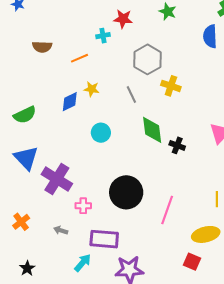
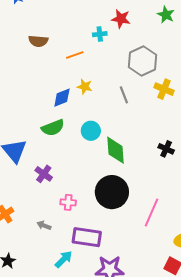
green semicircle: (25, 115) -> (53, 128), moved
green diamond: (152, 130) -> (115, 150), moved
purple cross: (57, 179) -> (44, 174), size x0.6

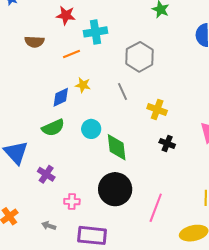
red star: (121, 19) -> (66, 15), moved
cyan cross: (100, 34) -> (95, 32), size x1.6
yellow cross: (164, 89) -> (157, 109), moved

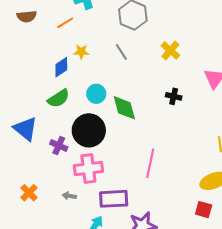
yellow cross: (157, 109) -> (170, 50), moved, turned 30
black circle: (115, 189) -> (89, 130), moved
pink cross: (72, 202) -> (88, 169), size x1.8
pink line: (156, 208) -> (150, 163), moved

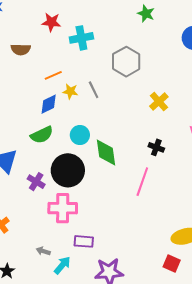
orange line: (65, 23) -> (53, 75), moved
gray line: (121, 52) -> (94, 90), moved
pink line: (150, 163) -> (142, 182), moved
gray arrow: (69, 196) -> (43, 251), moved
purple rectangle: (114, 199) -> (84, 241), size x0.7

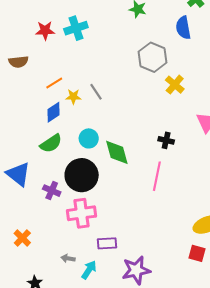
cyan cross: (81, 38) -> (76, 28), moved
gray hexagon: (126, 62) -> (153, 57), moved
yellow cross: (159, 101) -> (175, 85), moved

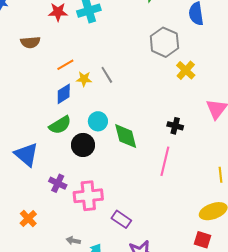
black circle: (82, 175) -> (83, 145), moved, size x0.7
purple cross: (52, 191) -> (58, 183), moved
purple rectangle: (107, 243) -> (121, 219), moved, turned 36

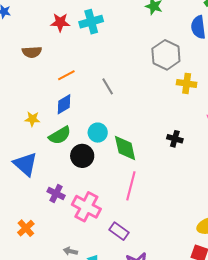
yellow cross: (186, 70) -> (187, 83), turned -36
yellow star: (84, 79) -> (32, 119), moved
pink line: (165, 161) -> (131, 186), moved
pink cross: (88, 196) -> (86, 207), turned 32

